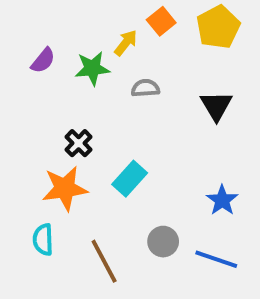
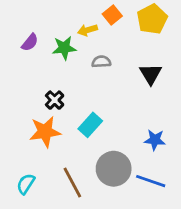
yellow arrow: (126, 43) -> (88, 30), turned -144
blue star: (222, 200) -> (155, 140), turned -30
cyan semicircle: (43, 240) -> (26, 184), moved, turned 35
gray circle: (163, 242) -> (114, 169), size x1.6

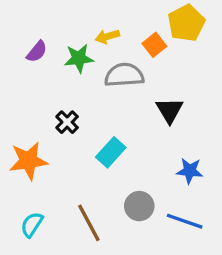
orange square: (112, 15) -> (154, 45), moved
gray semicircle: (101, 62) -> (124, 75), size x1.6
black triangle: (151, 74) -> (169, 110), moved
orange star: (45, 132) -> (28, 161), moved
gray circle: (114, 169) -> (139, 206), size x0.7

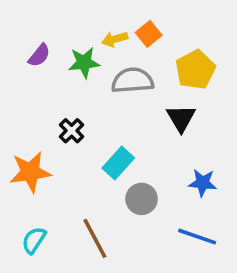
yellow pentagon: (186, 23) -> (195, 70), moved
orange square: (154, 45) -> (149, 34), moved
gray circle: (139, 206) -> (142, 199), moved

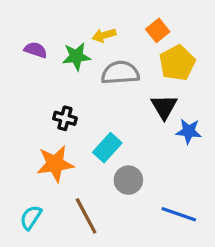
orange square: (149, 34) -> (158, 30), moved
purple semicircle: (39, 55) -> (36, 50), turned -110
black cross: (72, 131) -> (65, 118), turned -30
orange star: (30, 172) -> (55, 164), moved
blue star: (203, 183) -> (189, 131), moved

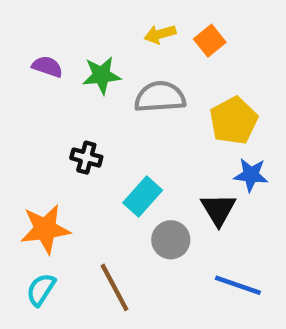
yellow arrow: (104, 35) -> (160, 34), moved
yellow pentagon: (177, 63) -> (234, 121), moved
black triangle: (164, 107) -> (218, 209), moved
orange star: (55, 164) -> (45, 229), moved

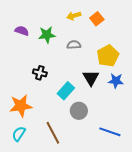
gray semicircle: (160, 97) -> (74, 45), size x0.6
black triangle: (218, 209) -> (91, 78), moved

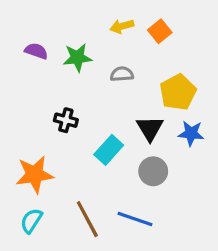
gray circle: (79, 111) -> (153, 171), moved
blue line: (110, 132) -> (135, 219), moved

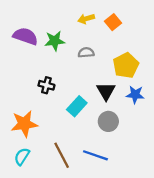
purple semicircle: (36, 51) -> (25, 36), size x1.5

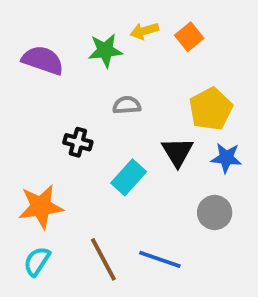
green star: (55, 41) -> (105, 50), moved
gray semicircle: (86, 53) -> (127, 105), moved
gray circle: (108, 121) -> (215, 213), moved

